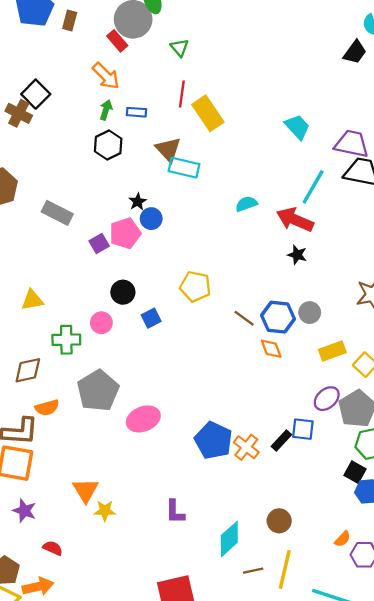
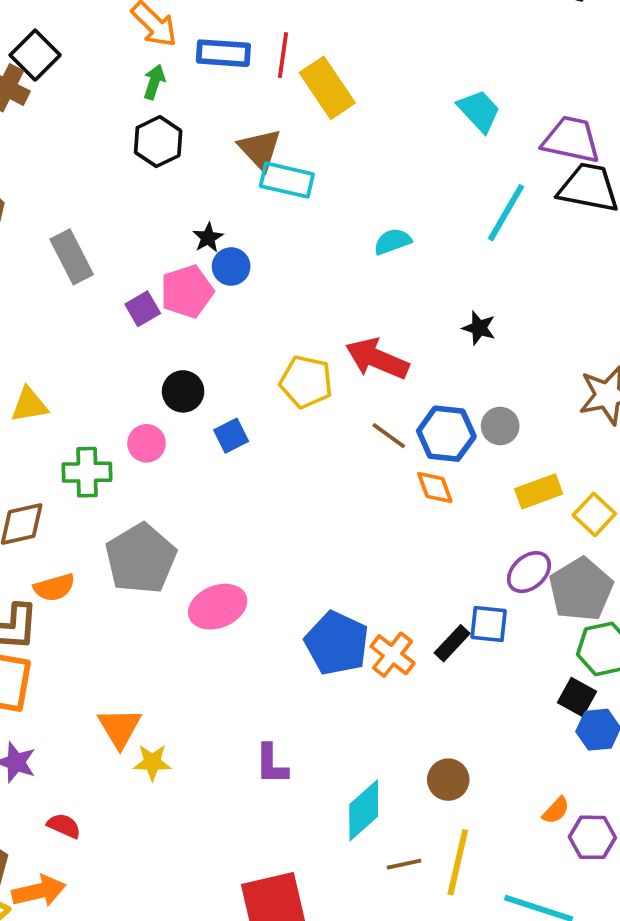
blue rectangle: (136, 112) -> (223, 53), moved, size x1.5
gray rectangle: (57, 213) -> (72, 257), turned 36
red arrow: (295, 220) -> (377, 359), moved

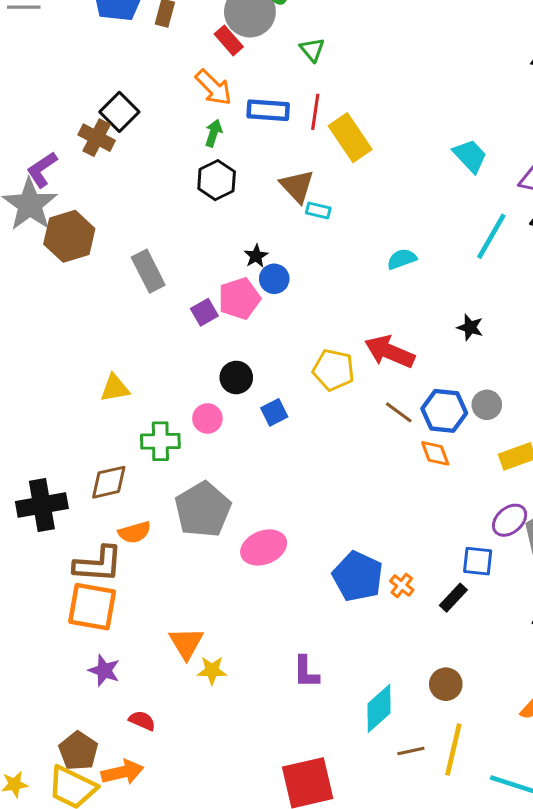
cyan rectangle: (287, 180) -> (318, 210), size x0.6
black rectangle: (452, 643) -> (453, 598), moved
orange cross: (393, 655) -> (402, 585), size x0.7

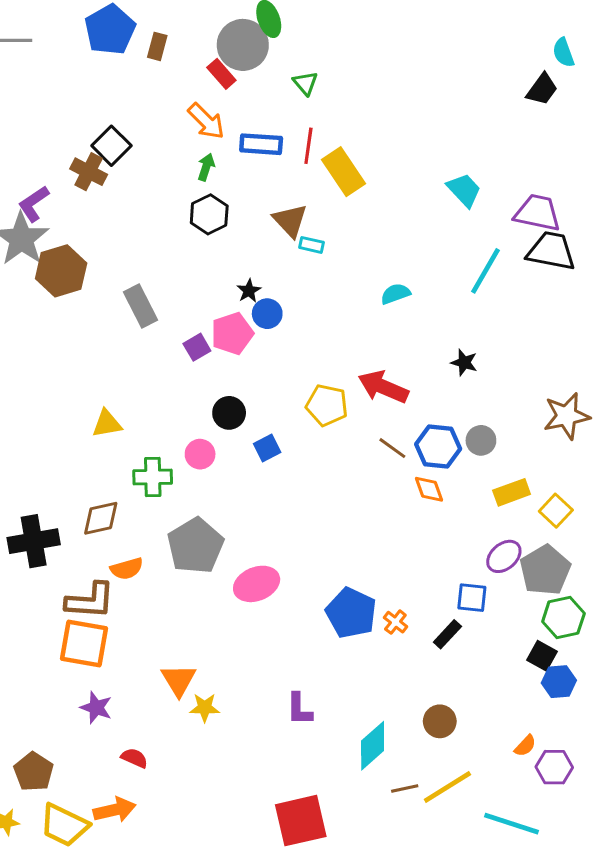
yellow line: (453, 749) -> (447, 787), turned 45
brown pentagon: (78, 751) -> (34, 772), moved

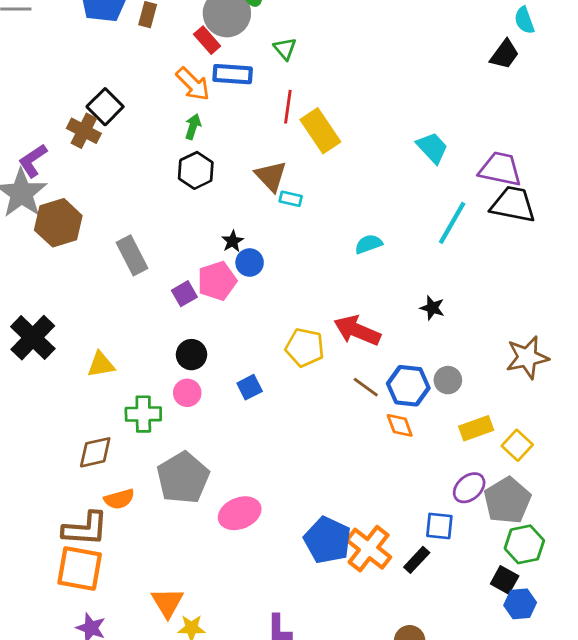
blue rectangle: (261, 144) -> (233, 74), moved
black circle: (229, 413) -> (191, 355), moved
black cross: (34, 541) -> (33, 338), moved, turned -36
orange cross: (395, 622) -> (369, 549), size x2.0

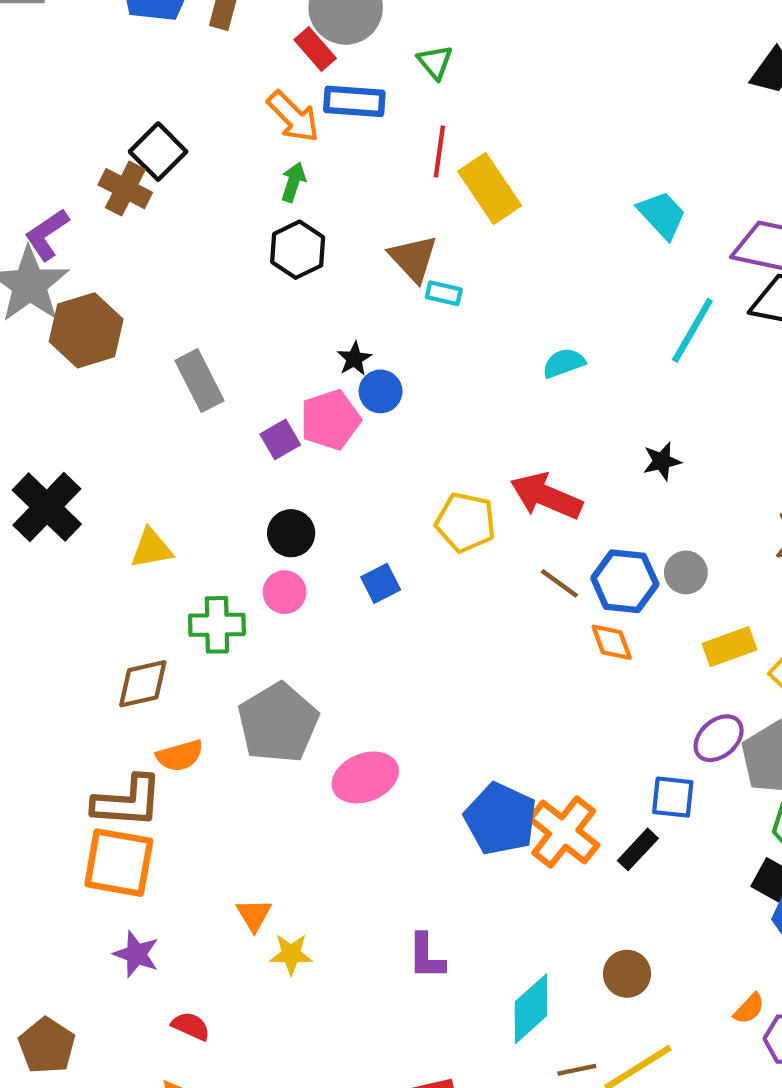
black star: (432, 308) -> (662, 461), turned -30
orange triangle: (167, 602) -> (254, 915), size x0.7

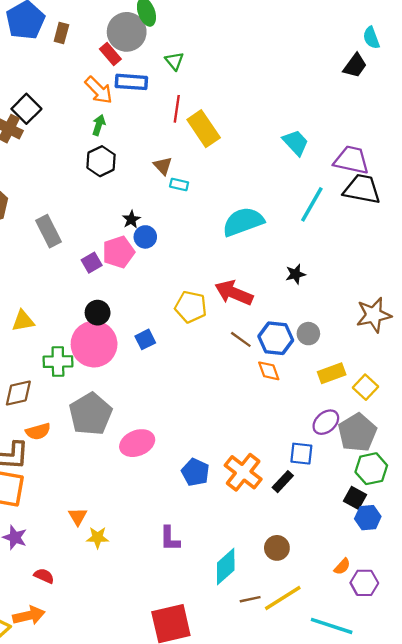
brown triangle: (413, 258) -> (163, 166), size x0.7
cyan semicircle: (564, 363) -> (243, 222), size x1.8
pink circle: (285, 592) -> (94, 344), size x2.0
blue pentagon: (500, 819) -> (195, 472), moved, size x0.7

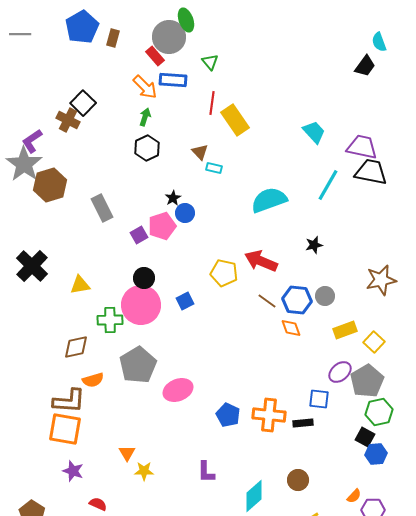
orange cross: (243, 472) -> (269, 415), turned -32
black rectangle: (283, 482) -> (303, 423), turned 42

